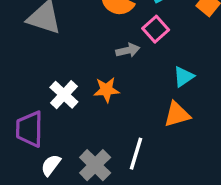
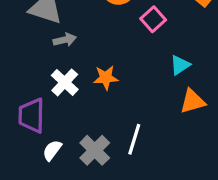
gray arrow: (128, 50) -> (65, 40), moved
orange triangle: (177, 114) -> (193, 101), moved

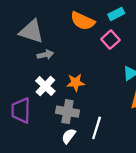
white semicircle: (52, 150) -> (69, 136), moved
gray cross: (95, 150) -> (67, 112), moved, turned -35

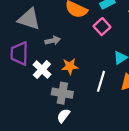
gray arrow: (45, 55) -> (53, 41), moved
purple trapezoid: (21, 110) -> (19, 53), moved
white line: (97, 128) -> (101, 81), moved

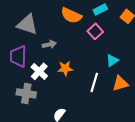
gray cross: (62, 93) -> (26, 93), moved

